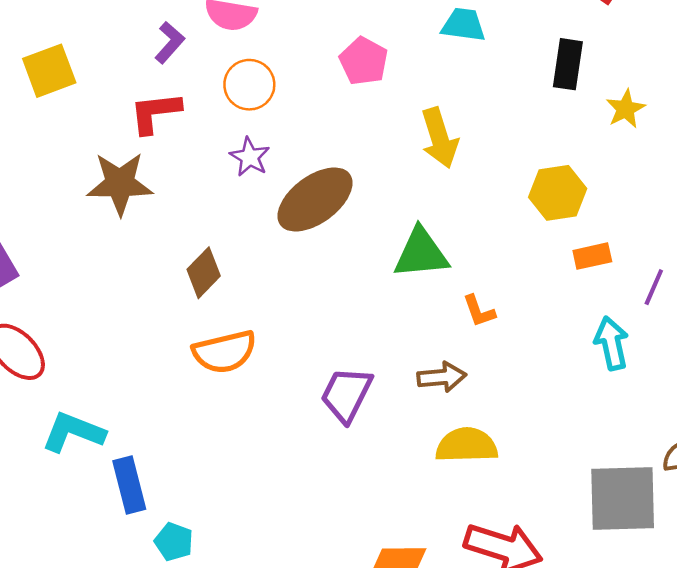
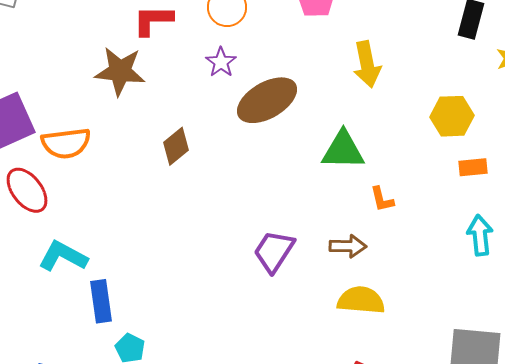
orange semicircle: (225, 352) -> (66, 143), moved

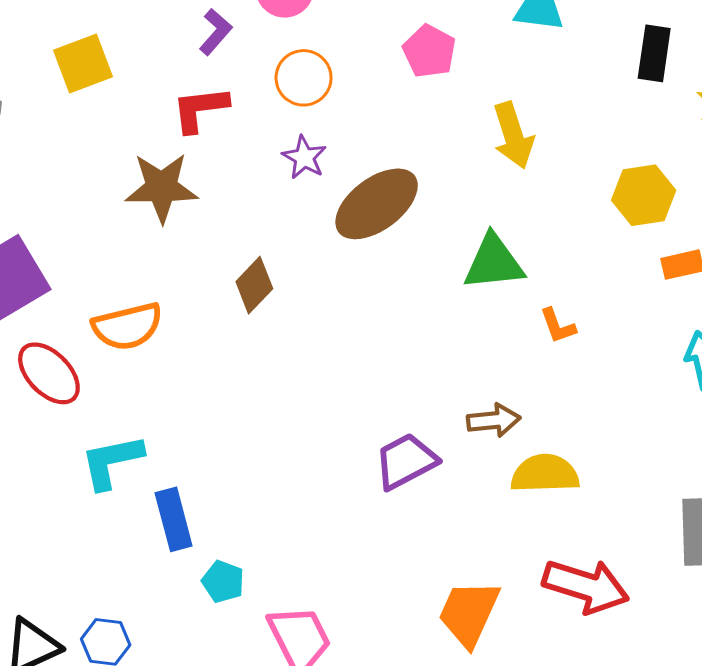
orange semicircle: (66, 143) -> (127, 326), moved
brown arrow: (348, 246) -> (494, 420), moved
purple trapezoid: (274, 251) -> (406, 461), moved, turned 36
cyan L-shape: (63, 256) -> (112, 462), turned -33

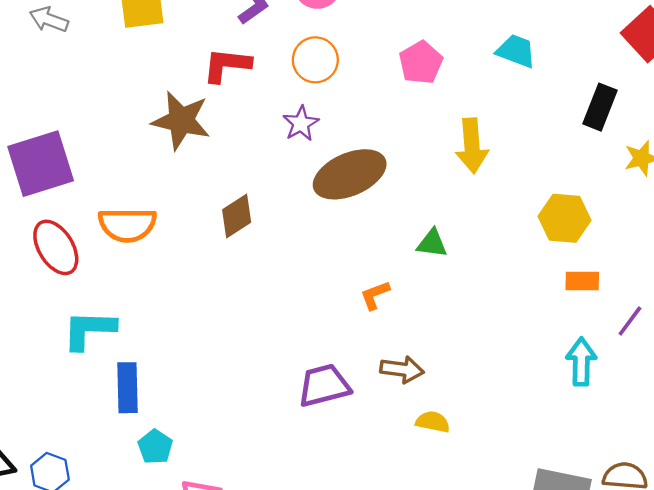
green triangle: (494, 262) -> (432, 243), size x0.6
orange L-shape: (558, 326) -> (375, 295), moved, turned 76
yellow semicircle: (545, 474) -> (433, 422), size x0.6

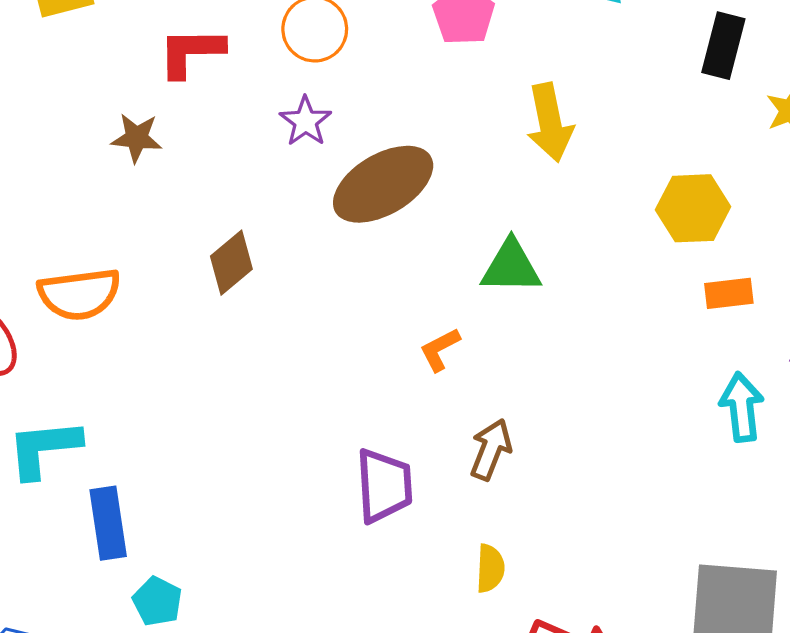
brown star: (181, 120) -> (137, 138), size x0.6
green triangle: (432, 243) -> (511, 267), size x1.4
brown arrow: (402, 369) -> (491, 449), turned -69
purple trapezoid: (324, 385) -> (384, 486), turned 108
yellow semicircle: (433, 422) -> (490, 568), moved, turned 88

